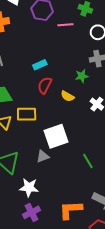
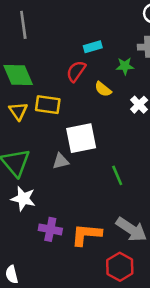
cyan rectangle: (40, 65) -> (93, 47), moved
white star: (29, 188) -> (23, 199), moved
purple cross: (32, 212) -> (50, 229), moved, turned 30

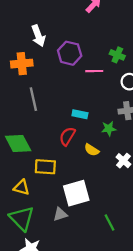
gray line: (23, 25) -> (33, 99), moved
cyan rectangle: (93, 47) -> (80, 114), turned 32
yellow triangle: (18, 111) -> (22, 187), moved, turned -35

